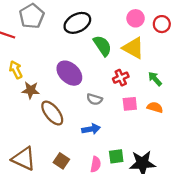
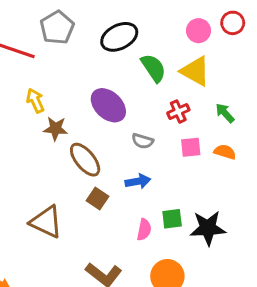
red circle: (162, 24) -> (233, 23), moved
brown square: (61, 161) -> (97, 198), moved

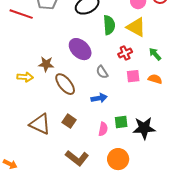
green semicircle: (153, 68) -> (109, 25), turned 30
yellow arrow: (35, 101) -> (25, 77), moved, turned 119
gray semicircle: (143, 141) -> (102, 72), turned 40
brown square: (97, 198) -> (69, 121), moved

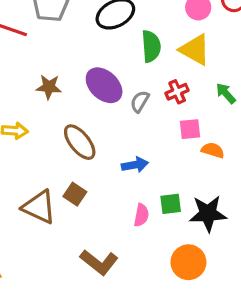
brown star: (46, 64) -> (49, 87), moved
gray semicircle: (102, 72) -> (140, 102), moved, turned 64
orange semicircle: (155, 79) -> (213, 150), moved
brown square: (69, 121) -> (75, 194), moved
orange circle: (118, 159) -> (188, 262), moved

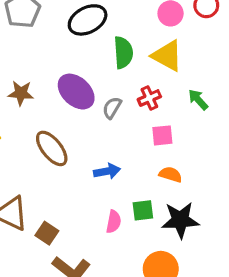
orange semicircle: (213, 150) -> (171, 174), moved
brown square: (75, 194) -> (47, 233), moved

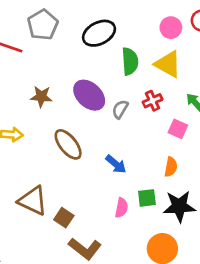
pink square: (162, 135) -> (178, 129), moved, turned 30
blue arrow: (107, 171) -> (116, 164), turned 50
orange semicircle: (171, 174) -> (171, 167), turned 84

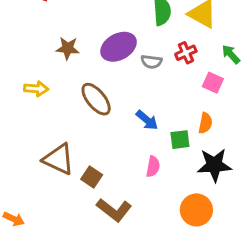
purple ellipse: (89, 95) -> (119, 47), turned -72
gray semicircle: (120, 109) -> (151, 62), turned -114
green square: (147, 198) -> (180, 140), moved

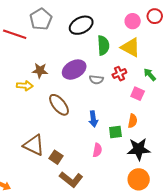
yellow arrow: (36, 89) -> (25, 86), moved
blue arrow: (147, 120) -> (93, 119), turned 42
orange circle: (196, 210) -> (139, 179), moved

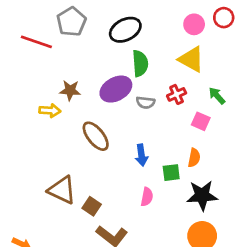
green semicircle: (103, 45) -> (140, 63), moved

